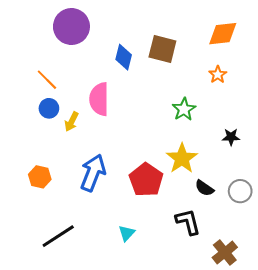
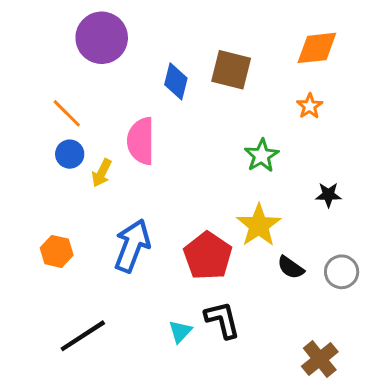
black L-shape: (188, 222) -> (222, 320), moved

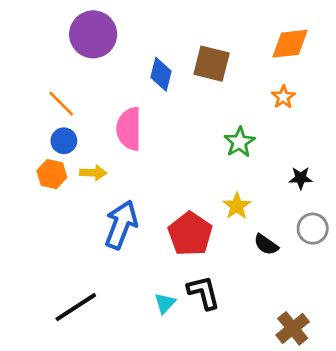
yellow arrow: (102, 173) -> (93, 173), moved, turned -115
yellow star: (259, 225) -> (237, 206), size x0.7
orange hexagon: (57, 251) -> (52, 174), moved
gray circle: (342, 272) -> (313, 229), moved

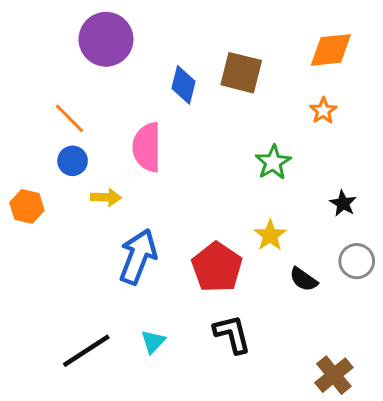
orange hexagon: (52, 174) -> (27, 206), moved
black star: (301, 178) -> (343, 203), turned 30
cyan triangle: (165, 303) -> (153, 342), moved

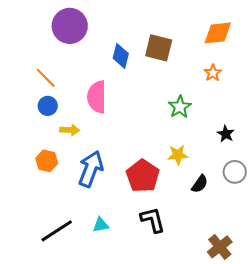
orange hexagon: (27, 206) -> (47, 161), moved
yellow star: (270, 235) -> (178, 155), turned 30
black semicircle: (304, 279) -> (200, 184), turned -90
cyan triangle: (153, 342) -> (101, 225), turned 36

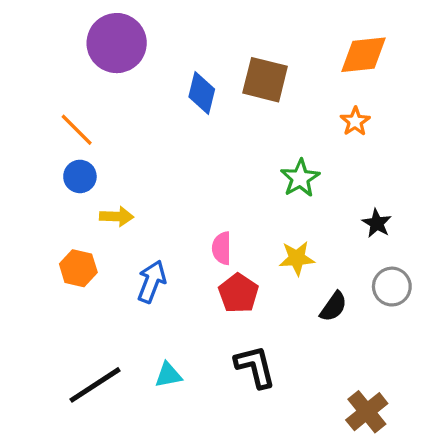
pink semicircle: (97, 97) -> (222, 248), moved, size x0.6
blue arrow: (91, 169) -> (152, 282), size x0.7
red pentagon: (143, 176) -> (238, 293), size x0.7

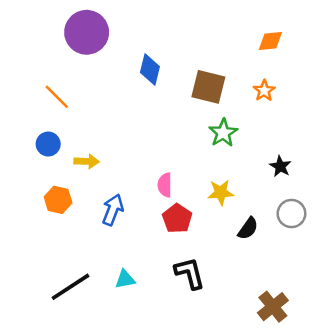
orange diamond: (363, 55) -> (270, 41), size x0.7
brown square: (265, 80) -> (208, 87), moved
blue circle: (80, 176) -> (48, 144), moved

